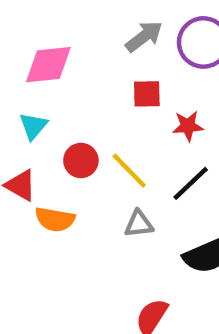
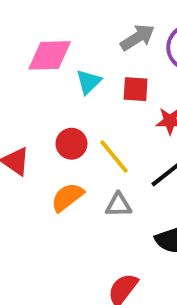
cyan triangle: (33, 126) -> (89, 82), moved
orange semicircle: (55, 219) -> (67, 197), moved, turned 128

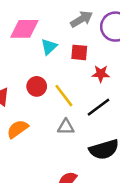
orange semicircle: (67, 197) -> (18, 129), moved

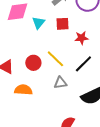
red circle: (37, 86) -> (33, 63), moved
orange semicircle: (18, 129) -> (23, 90), turned 48

